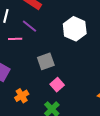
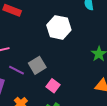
purple line: (29, 26) -> (16, 70), moved

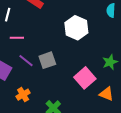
pink square: (53, 86) -> (85, 78), moved, size x1.5

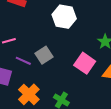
orange cross: (23, 95) -> (29, 94), size x1.5

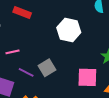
pink square: (85, 63) -> (87, 77), turned -35

